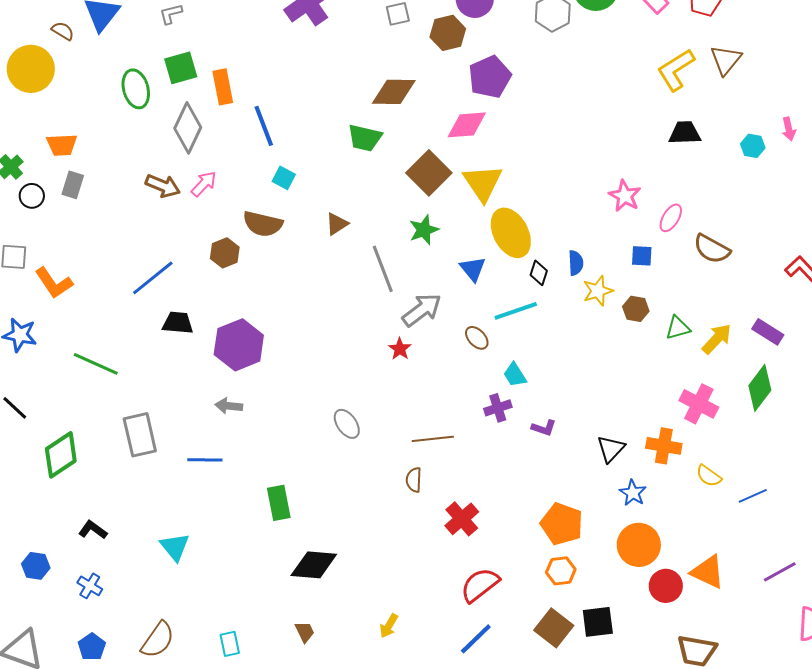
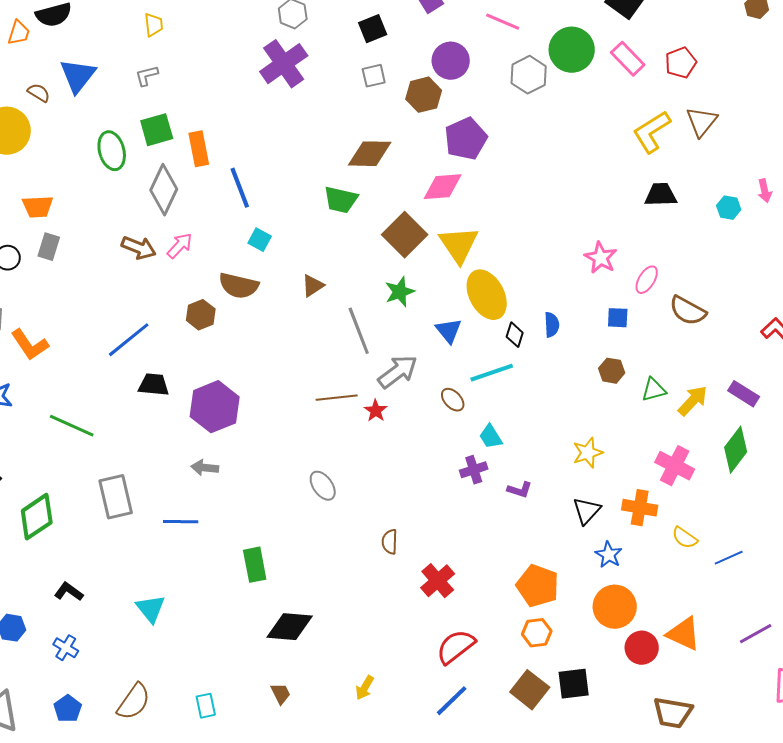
yellow star: (598, 291) -> (588, 453), moved
brown line: (433, 439) -> (337, 398), moved

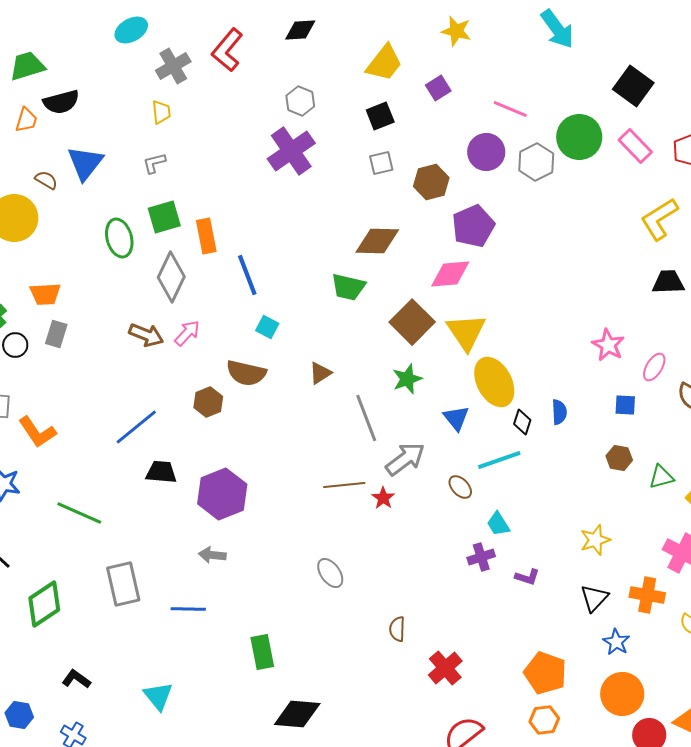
purple circle: (451, 61) -> (486, 152), moved

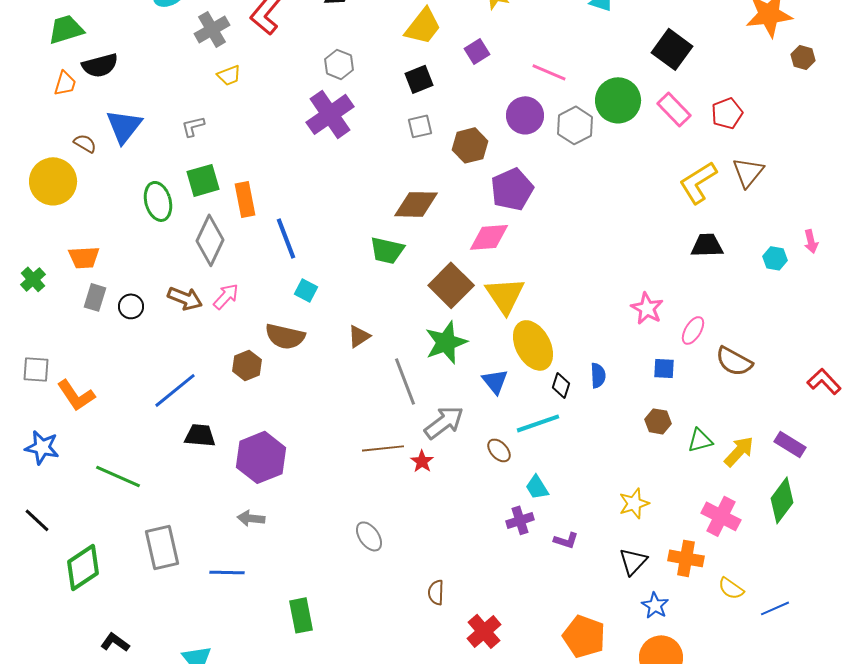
yellow trapezoid: (161, 112) -> (229, 75), moved, turned 75
black circle: (15, 345) -> (131, 306), moved
green star: (407, 379) -> (446, 342), size x1.4

